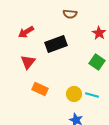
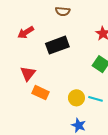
brown semicircle: (70, 14) -> (63, 11), moved
red triangle: (28, 62) -> (28, 74), moved

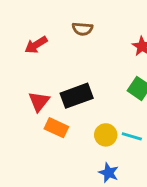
brown semicircle: (63, 11) -> (82, 29), moved
black rectangle: (57, 45) -> (77, 96), moved

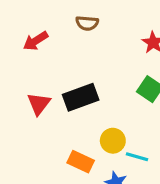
orange rectangle: (56, 128) -> (81, 162), moved
cyan line: (132, 136) -> (137, 157), moved

